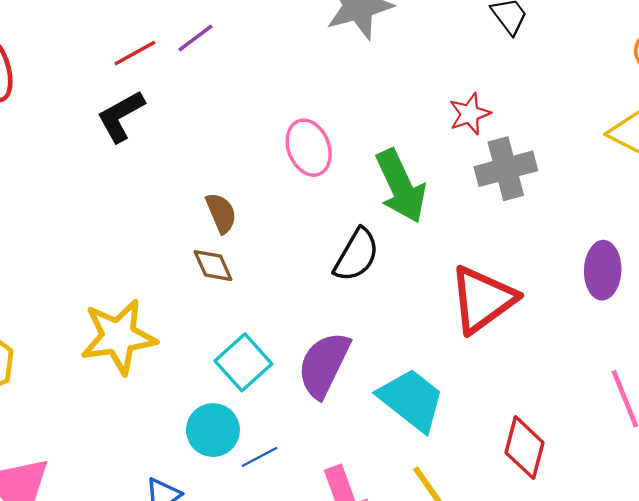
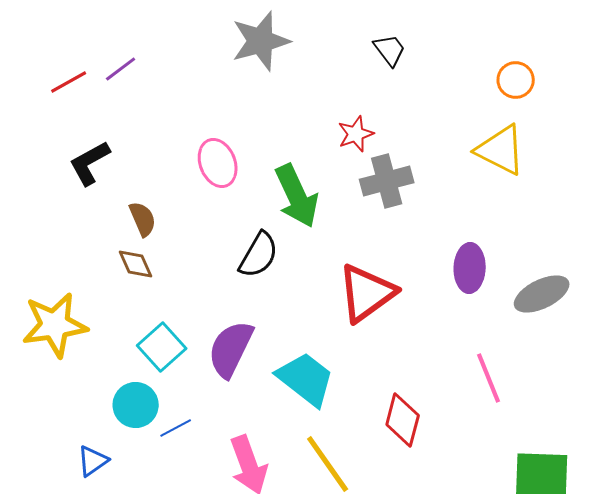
black L-shape: (121, 116) -> (90, 163), moved

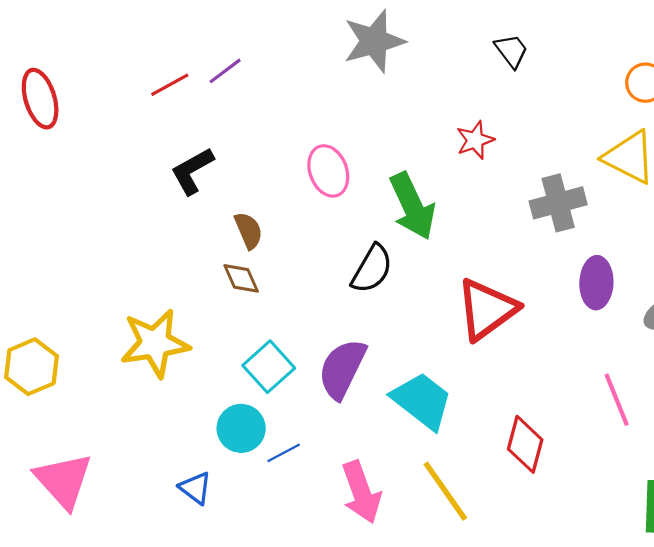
gray cross: (387, 181) -> (558, 203), moved
blue triangle: (93, 461) -> (195, 488), turned -48

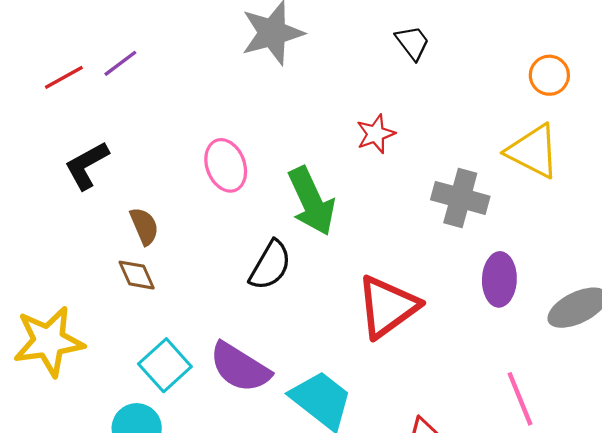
gray cross: (558, 203) -> (460, 198), turned 30
purple semicircle: (342, 369) -> (240, 367), turned -84

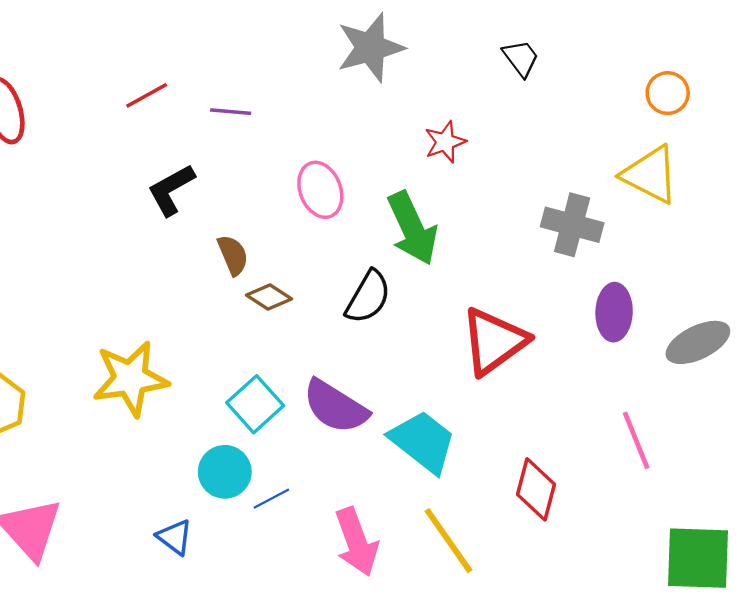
purple line: (120, 63) -> (231, 112), moved, turned 42
red star: (376, 134) -> (445, 142), moved
brown diamond: (137, 275) -> (269, 297), moved, turned -33

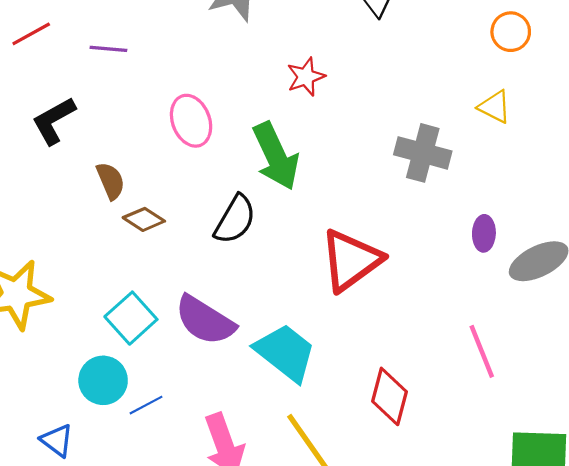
yellow triangle: (650, 175) -> (495, 107), size x0.6
purple ellipse: (614, 312) -> (484, 233), moved, size x0.7

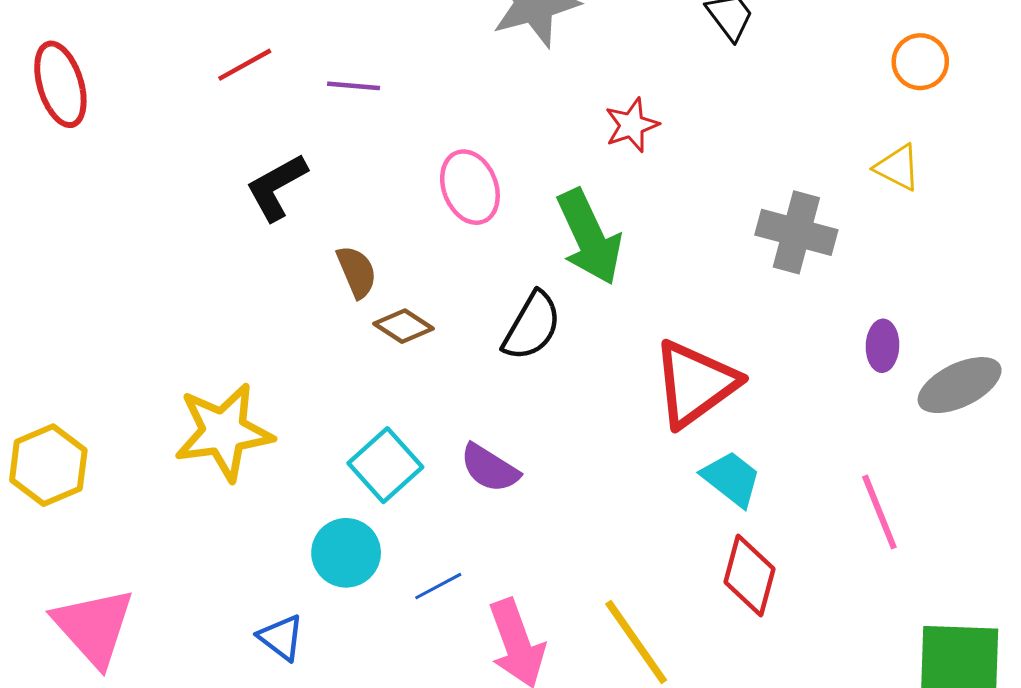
purple semicircle: (205, 320) -> (490, 468), size x0.7
cyan trapezoid: (285, 352) -> (731, 479), moved, size x0.7
blue line: (146, 405) -> (438, 586), moved

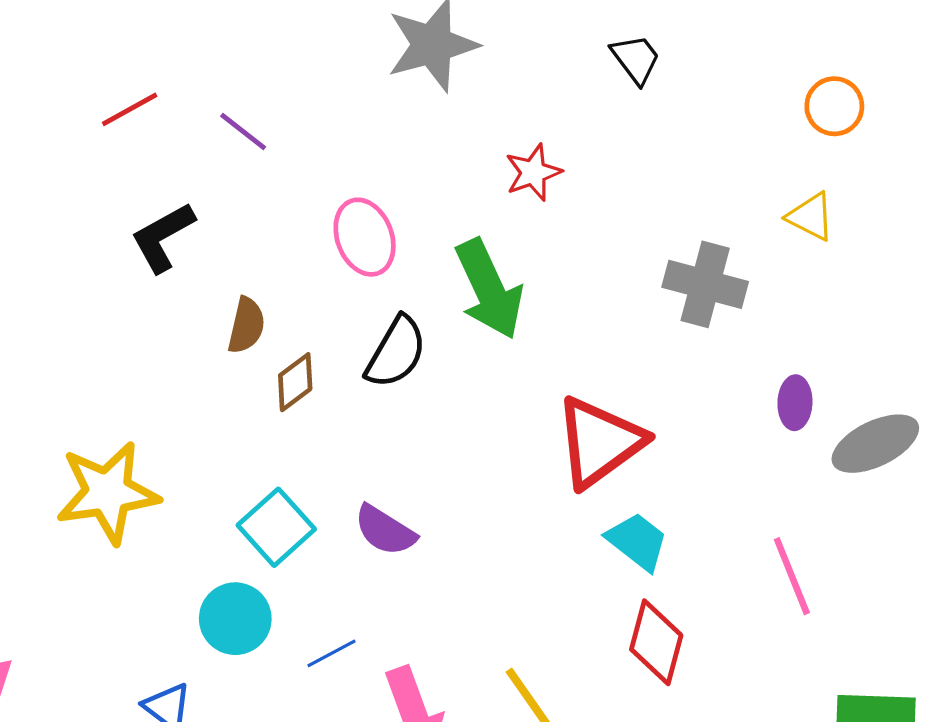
purple line: (354, 86) -> (243, 131), turned 33
brown semicircle: (357, 272) -> (246, 325), turned 36
brown diamond: (403, 326) -> (295, 382), turned -70
black semicircle: (532, 326) -> (396, 352), moved

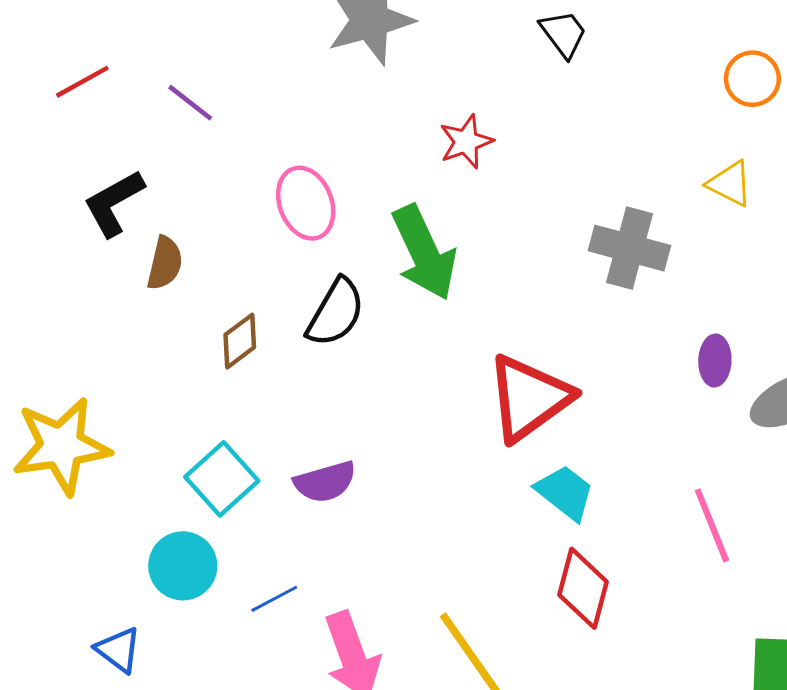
brown semicircle: (246, 325) -> (165, 263), moved
purple semicircle: (385, 530) -> (325, 482), turned -48

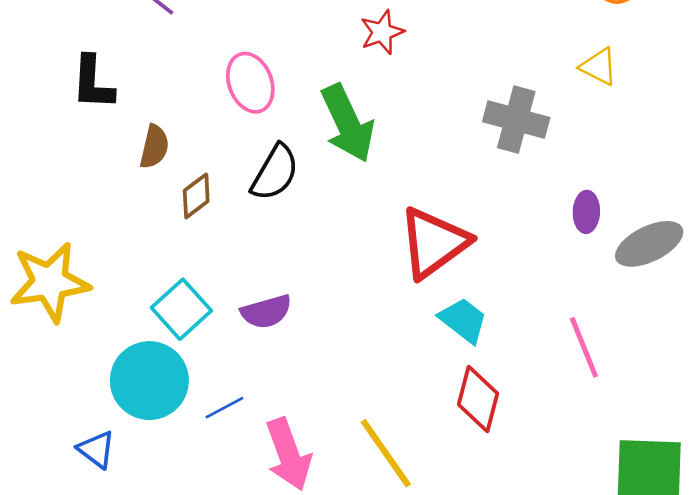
black L-shape: (114, 203) -> (93, 83), turned -58
brown semicircle: (165, 263) -> (154, 147), moved
cyan circle: (183, 566) -> (149, 381), size x1.4

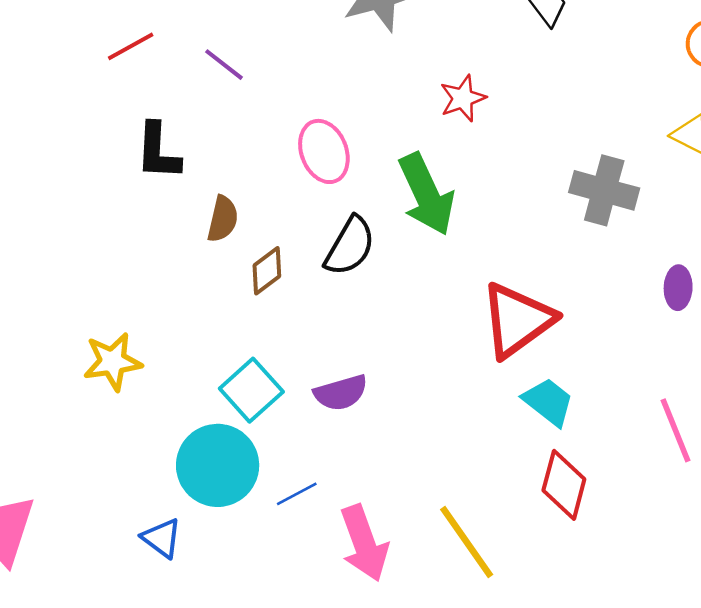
yellow star: (50, 282) -> (112, 362), size x0.7

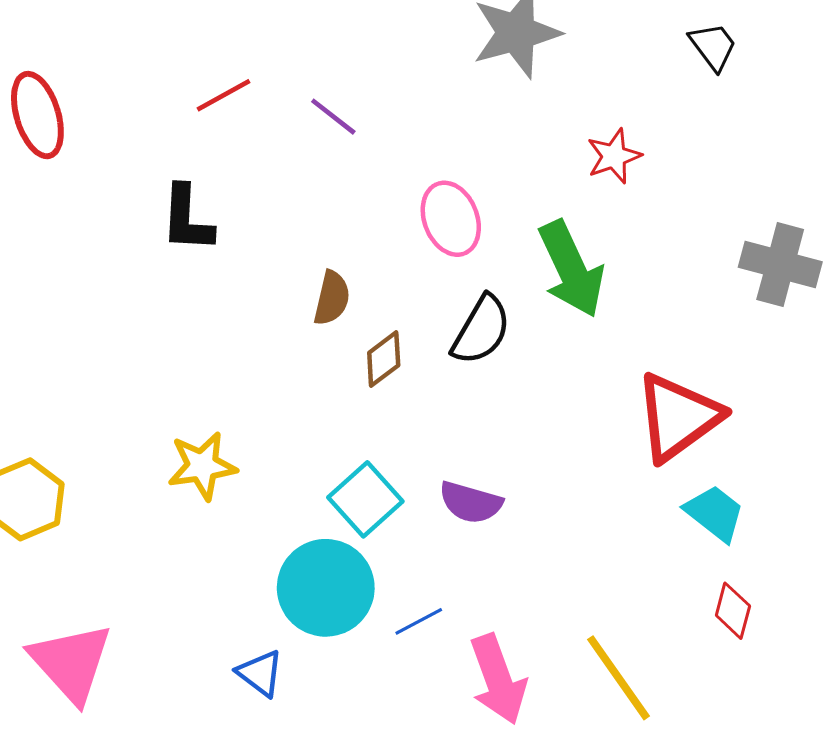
black L-shape: (158, 151) -> (187, 219), moved
purple semicircle: (341, 393) -> (471, 502), turned 32
red diamond: (564, 485) -> (733, 611), size x0.7

